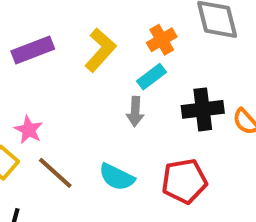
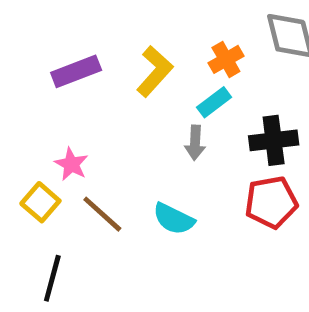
red pentagon: (184, 181) -> (271, 202), moved

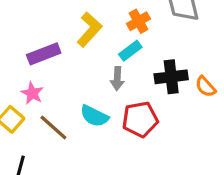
purple rectangle: (76, 71) -> (44, 54), moved
red pentagon: (271, 202) -> (140, 119), moved
cyan semicircle: (174, 219) -> (94, 116), moved

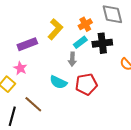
black cross: (171, 77) -> (102, 43), moved
brown line: (53, 127) -> (33, 104), moved

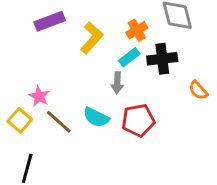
purple rectangle: (27, 44) -> (50, 21), moved
brown line: (33, 104) -> (59, 122), moved

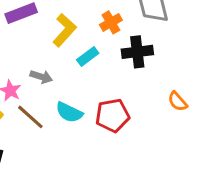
cyan rectangle: (129, 57) -> (88, 57), moved
gray arrow: (117, 83) -> (41, 77), moved, turned -75
orange semicircle: (198, 90) -> (178, 101), moved

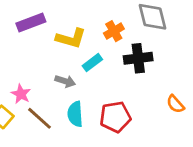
yellow L-shape: (64, 30) -> (71, 38), turned 64
gray arrow: (41, 77) -> (65, 81), moved
cyan semicircle: (69, 112) -> (75, 114), turned 60

